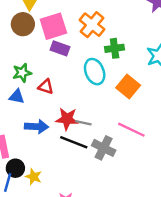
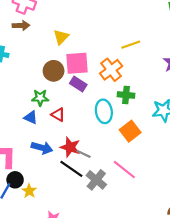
brown circle: (23, 24) -> (54, 71), moved

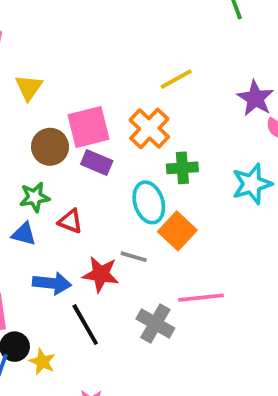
yellow triangle: (61, 37) -> (29, 88), moved
orange square: (130, 131) -> (177, 231), moved
gray line: (84, 154) -> (134, 257), moved
black line: (71, 169) -> (85, 325), moved, turned 35
pink line: (124, 170) -> (201, 298), turned -35

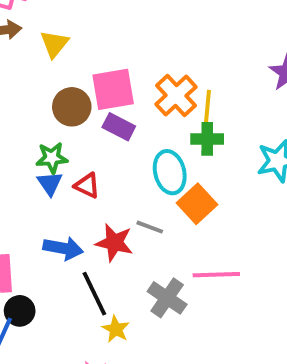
yellow line: (176, 79) -> (207, 108), moved, turned -60
blue triangle: (24, 234) -> (50, 183), moved, turned 36
yellow star: (42, 362) -> (116, 329), moved

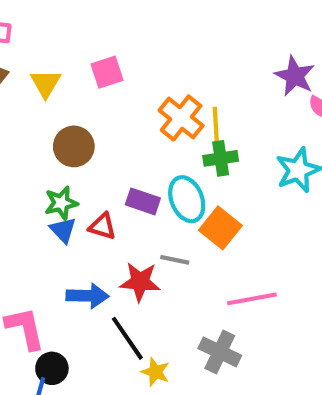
pink square: (113, 89) -> (107, 72), moved, size x0.7
purple rectangle: (119, 127) -> (143, 201), moved
gray cross: (167, 298) -> (220, 352), moved

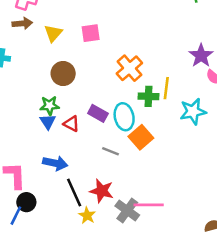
yellow line: (216, 125) -> (166, 88), moved
red star: (140, 282) -> (102, 191), moved
pink line: (252, 299) -> (149, 205), moved

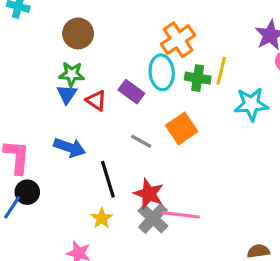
brown circle: (63, 74) -> (78, 33), moved
cyan ellipse: (124, 117) -> (162, 72), moved
red star: (102, 191) -> (149, 194), moved
black line: (74, 192) -> (108, 179), moved

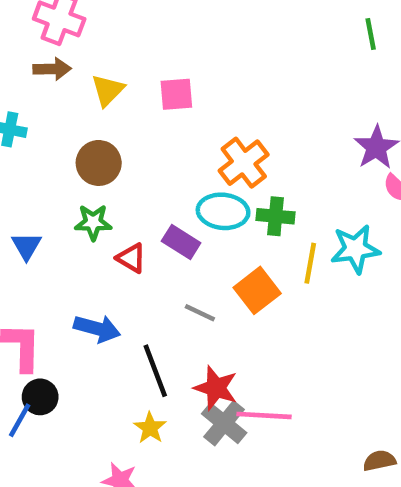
yellow line: (221, 71) -> (310, 263), moved
cyan ellipse: (162, 72) -> (223, 211), turned -76
blue triangle: (67, 94) -> (26, 246), moved

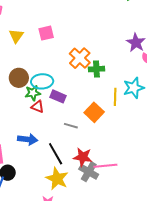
brown circle: (99, 163) -> (19, 78), moved
cyan ellipse: (223, 211) -> (42, 81), moved
green cross: (276, 216) -> (96, 69), moved
green star: (93, 222) -> (33, 93), moved
yellow star: (150, 428) -> (57, 179), size x1.6

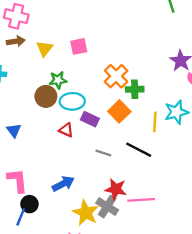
green star: (33, 93) -> (58, 80), moved
orange square: (94, 112) -> (119, 111), moved
blue arrow: (28, 139) -> (63, 184), moved, turned -36
black line: (56, 154) -> (139, 150), moved, turned -35
gray cross: (89, 172) -> (107, 206), moved

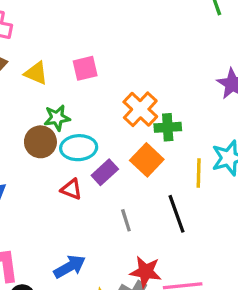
yellow triangle: (45, 49) -> (36, 73), turned -42
purple rectangle: (90, 119) -> (105, 172), turned -66
black line: (139, 150) -> (176, 214), turned 45
gray line: (103, 153) -> (126, 220), turned 56

